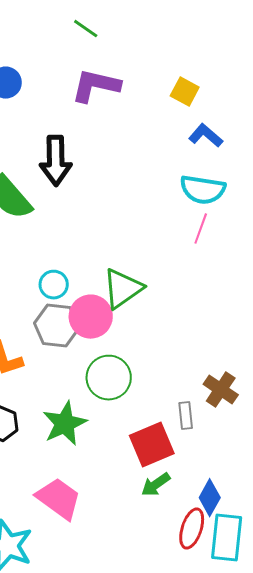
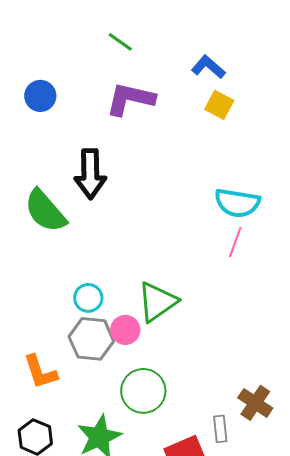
blue L-shape: (206, 136) -> (208, 67), moved
pink circle: (91, 317) -> (125, 330), size x0.7

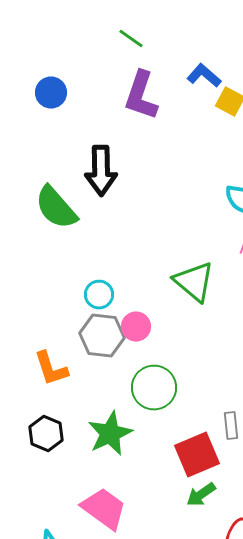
blue L-shape: (208, 67) -> (204, 76), moved
purple L-shape: (130, 99) -> (141, 96), turned -84
green triangle: (157, 302) -> (194, 282), moved, turned -45

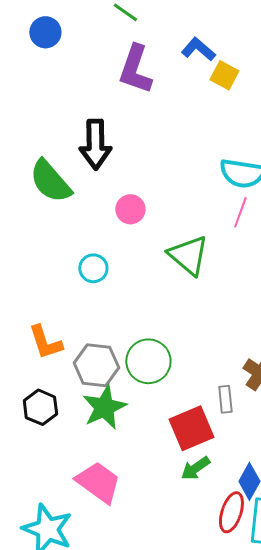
blue circle: (51, 93) -> (45, 32), moved
pink circle: (136, 327) -> (130, 209), moved
gray hexagon: (102, 336) -> (96, 365), moved

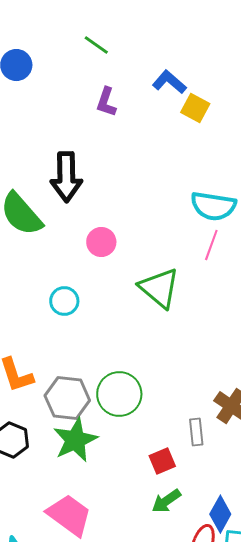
purple L-shape: (135, 69) -> (106, 102), size x0.6
red square: (191, 428) -> (162, 461), size x0.6

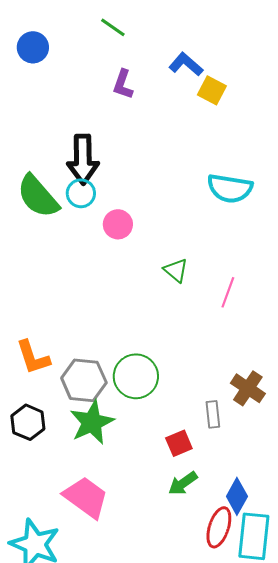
pink line: (211, 245) -> (228, 292), moved
green triangle: (159, 288) -> (176, 270), size x0.6
cyan circle: (64, 301) -> (81, 193), moved

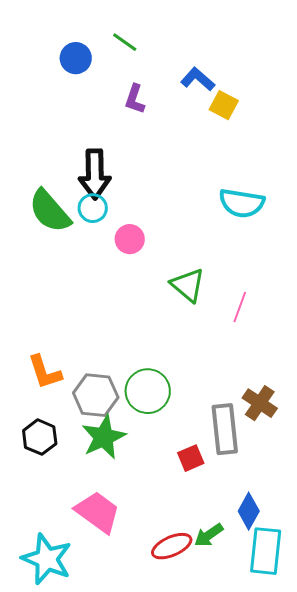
blue circle: (33, 47) -> (76, 58), moved
green triangle: (176, 270) -> (188, 285), size x1.4
gray rectangle: (213, 414) -> (225, 429), size x1.8
green arrow: (183, 483) -> (209, 535), moved
red ellipse: (219, 527) -> (172, 546), moved, turned 48

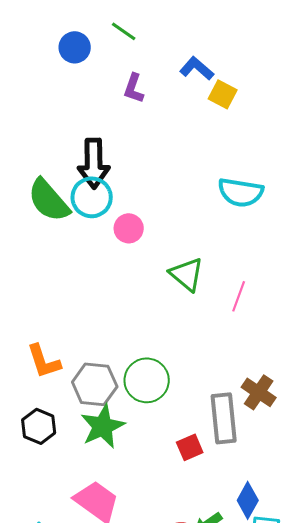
cyan circle: (93, 208) -> (92, 197), size x1.4

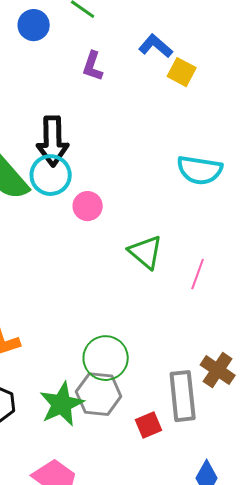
gray hexagon: (95, 384) -> (99, 394), moved

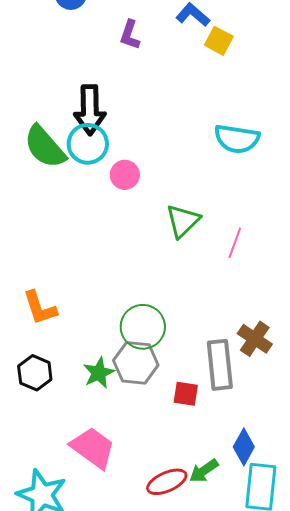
green triangle: (146, 252) -> (183, 221), turned 36
green star: (62, 404) -> (99, 373), size x0.7
red square: (149, 425) -> (186, 394), turned 32

